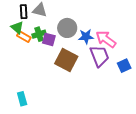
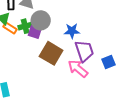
gray circle: (67, 28) -> (41, 20), moved
pink arrow: (106, 39) -> (78, 69), moved

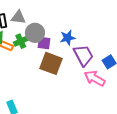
purple square: (35, 32) -> (44, 43), moved
pink arrow: (78, 69) -> (95, 78), moved

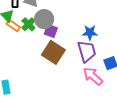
blue star: (68, 38) -> (90, 33), moved
green cross: (21, 41) -> (28, 24), turned -32

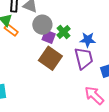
green cross: (28, 24) -> (64, 32), moved
pink arrow: (93, 76) -> (94, 95), moved

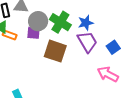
green cross: (64, 32) -> (60, 22), size x1.5
purple square: (49, 37) -> (34, 33), moved

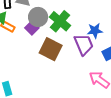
blue star: (86, 23) -> (95, 31), moved
purple square: (34, 33) -> (32, 28), turned 32

